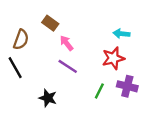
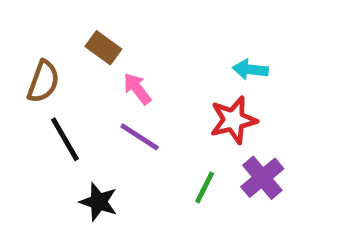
black line: (15, 68) -> (65, 139), moved
purple cross: (127, 86) -> (262, 178), turned 36

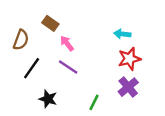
red star: (233, 120) -> (129, 59), moved
black line: (65, 139) -> (32, 68), turned 65
green line: (205, 187) -> (94, 102), moved

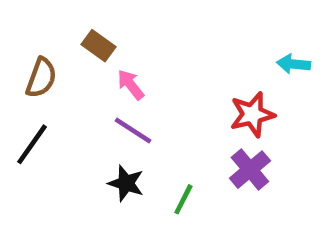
cyan arrow: (122, 34) -> (294, 64), moved
black line: (32, 68) -> (32, 144), moved
black star: (48, 99) -> (126, 183), moved

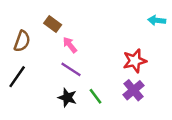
cyan arrow: (294, 64) -> (157, 20), moved
green line: (183, 199) -> (96, 96), moved, turned -63

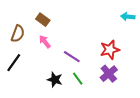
pink arrow: (70, 45) -> (45, 42), moved
purple line: (71, 69) -> (72, 57), moved

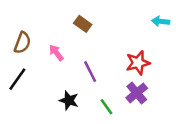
brown rectangle: (43, 20) -> (83, 24), moved
purple line: (72, 57) -> (90, 72), turned 30
green line: (78, 79) -> (107, 107), moved

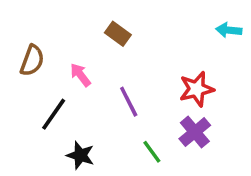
black line: (17, 79) -> (54, 114), moved
black star: (69, 100) -> (80, 155), moved

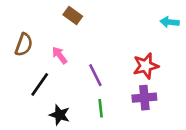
brown rectangle: (118, 34) -> (73, 15), moved
purple cross: (195, 132) -> (144, 98), turned 35
green line: (152, 152) -> (101, 108), moved, turned 30

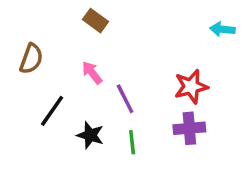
pink arrow: (60, 55) -> (92, 73), moved
black star: (60, 115) -> (90, 135), moved

